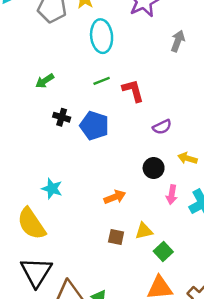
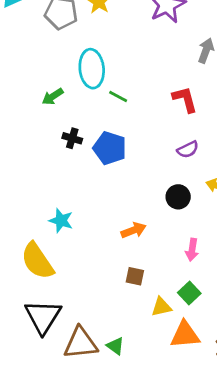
cyan ellipse: (102, 36) -> (92, 69), moved
green line: (102, 81) -> (118, 97), turned 49
red L-shape: (133, 91) -> (185, 99), moved
pink arrow: (172, 195) -> (192, 250), moved
yellow triangle: (144, 231) -> (161, 307), moved

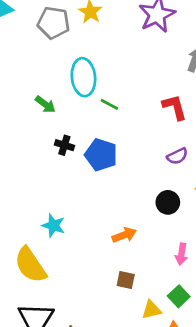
green arrow: (53, 97) -> (45, 104), turned -110

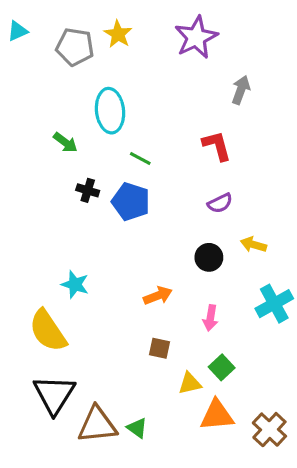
green line: (109, 104) -> (140, 159), moved
pink arrow: (181, 254) -> (210, 318), moved

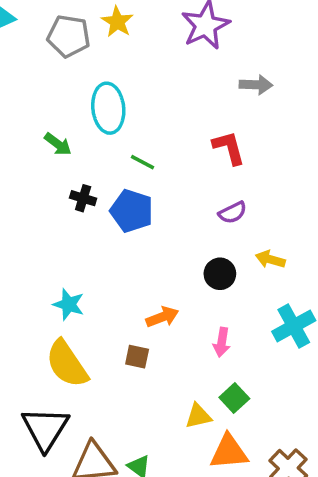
gray arrow: (241, 90) -> (256, 85), turned 72
yellow semicircle: (48, 331) -> (67, 364), moved
brown square: (159, 348) -> (137, 357), moved

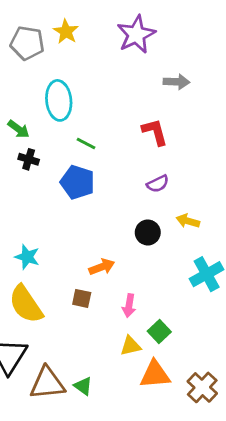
black cross: (83, 198) -> (29, 159), moved
pink arrow: (222, 342) -> (129, 306), moved

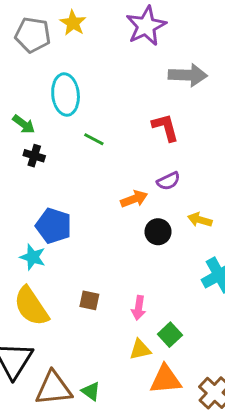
gray arrow: (176, 82) -> (188, 75), size x1.4
blue pentagon: (77, 182) -> (54, 226), moved
orange arrow: (102, 267) -> (134, 199), moved

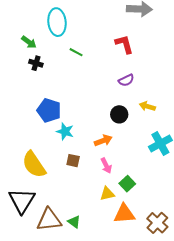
orange arrow: (134, 199) -> (103, 140), moved
cyan star: (33, 257) -> (65, 131), moved
pink arrow: (139, 308) -> (106, 166), turned -35

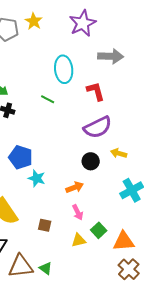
cyan ellipse: (57, 22) -> (64, 69), moved
purple semicircle: (126, 80) -> (98, 127), size x1.8
brown square: (73, 161) -> (45, 225), moved
orange triangle: (124, 214) -> (124, 241), moved

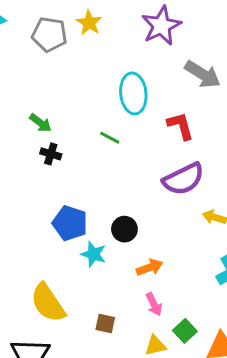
gray arrow: (111, 56) -> (203, 74), turned 30
black circle: (91, 161) -> (124, 229), moved

